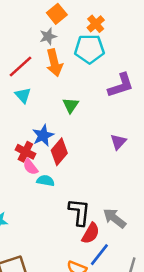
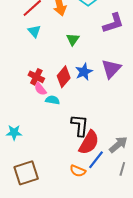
blue star: (43, 135) -> (84, 72), moved
purple triangle: (118, 142) -> (111, 69), size x1.5
gray arrow: (114, 218) -> (118, 145), moved, turned 102
red semicircle: (91, 233) -> (89, 143), size x1.4

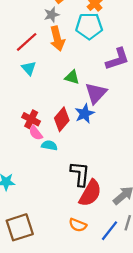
green triangle: (73, 39) -> (72, 77), turned -48
purple triangle: (111, 69) -> (96, 93), moved
blue line: (96, 160) -> (110, 231), moved

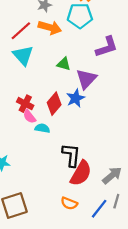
orange arrow: (57, 39) -> (50, 27), turned -60
cyan triangle: (29, 68) -> (23, 55), size x1.5

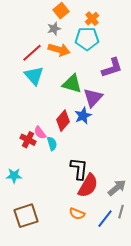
green triangle: (64, 64) -> (72, 84), size x1.5
red cross: (25, 104) -> (28, 140), moved
cyan semicircle: (42, 128) -> (52, 144), turned 64

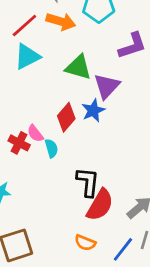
cyan triangle: (34, 76) -> (27, 57), turned 45

